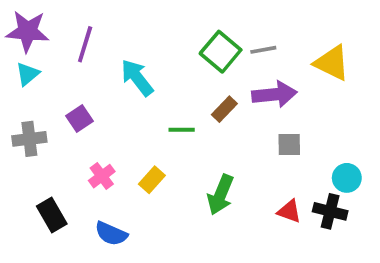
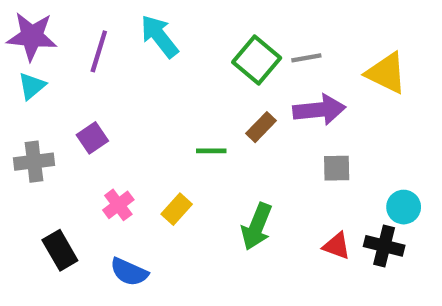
cyan arrow: (137, 78) -> (159, 36), moved

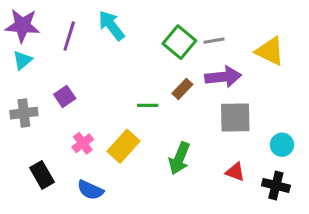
gray square: (337, 168) -> (235, 118), size x1.6
yellow rectangle: (177, 209) -> (124, 146), size x1.5
black cross: (384, 246) -> (276, 185), moved

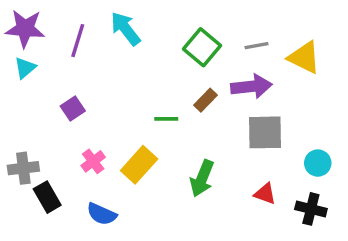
gray line: (214, 41) -> (256, 46), moved
gray cross: (24, 113) -> (23, 168), moved

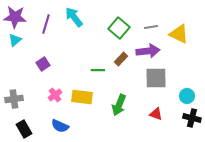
yellow rectangle: (139, 165) -> (82, 97), turned 55
black rectangle: (47, 197) -> (24, 129), moved
black cross: (311, 209) -> (192, 118), moved

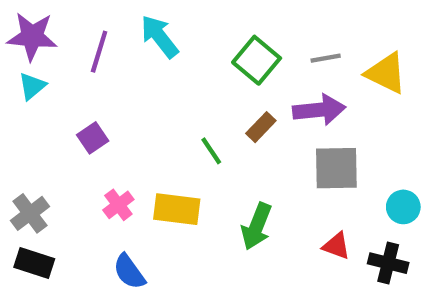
green line: (98, 70) -> (211, 151), turned 56
gray cross: (14, 99) -> (30, 213), turned -30
black cross: (192, 118) -> (388, 263), moved
blue semicircle: (60, 126) -> (129, 272), turned 30
black rectangle: (24, 129) -> (34, 263), moved, turned -42

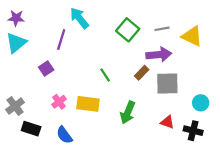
purple star: (32, 36) -> (16, 18), size x0.7
purple line: (99, 52) -> (61, 40), moved
cyan triangle: (32, 86) -> (16, 43), size x1.5
brown rectangle: (261, 127) -> (142, 73), moved
black rectangle: (34, 263) -> (31, 129), moved

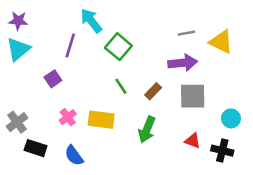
green square: (128, 30) -> (118, 47), moved
brown rectangle: (142, 73) -> (153, 91), moved

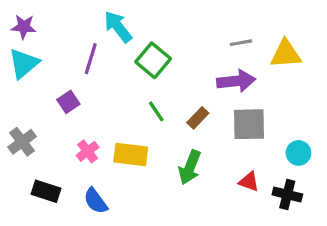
yellow triangle: (221, 42) -> (286, 54), turned -30
gray cross: (17, 122) -> (22, 142), moved

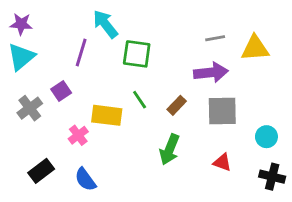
green square: (153, 60) -> (137, 54), turned -32
gray cross: (22, 142) -> (30, 108), moved
yellow rectangle: (131, 155) -> (107, 115), moved
black rectangle: (46, 191) -> (41, 171), turned -55
black cross: (287, 194) -> (272, 177), moved

